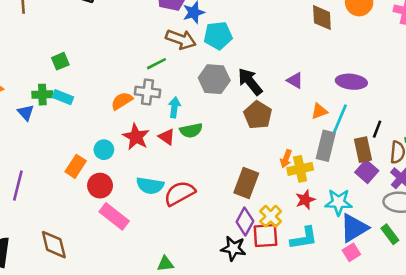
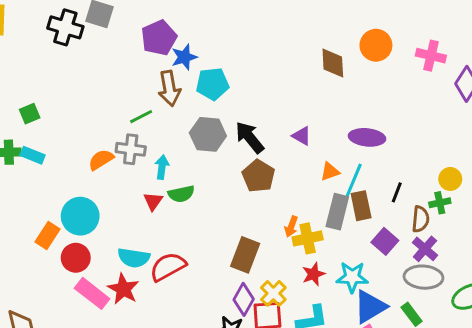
brown arrow: (181, 39) -> (169, 88), turned 60
red star: (136, 137) -> (123, 289), moved
red triangle: (167, 137) -> (153, 201), turned 30
cyan circle: (104, 150) -> (80, 216), size x1.6
brown rectangle: (363, 150) -> (361, 206), moved

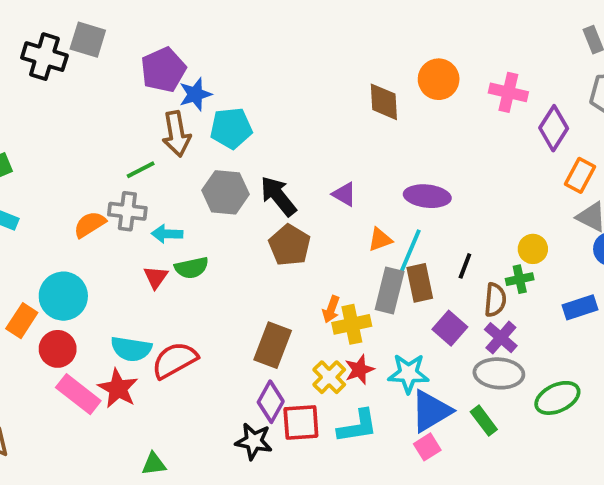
cyan arrow: (162, 167) -> (167, 234), turned -95
yellow cross: (273, 293) -> (329, 377), moved

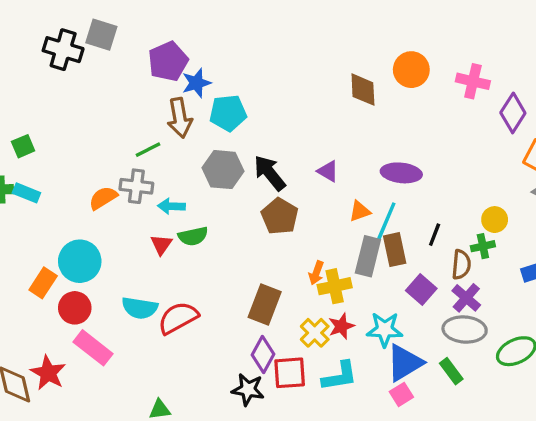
red star: (118, 388) -> (48, 373), moved

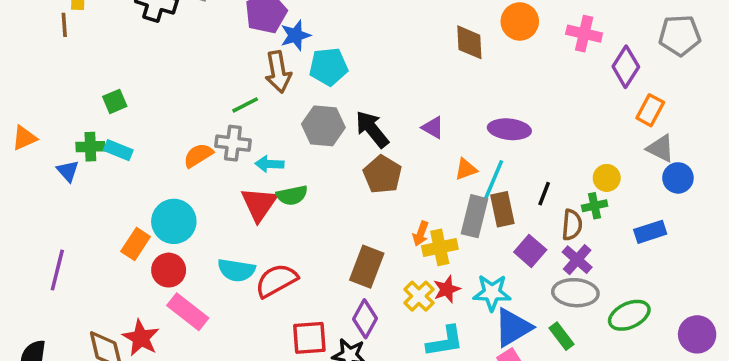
red triangle: (161, 245) -> (259, 204), size x1.6
red square: (290, 373) -> (309, 338), moved

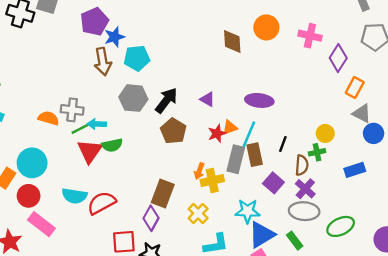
green line: (245, 105) -> (80, 129), moved
black arrow: (372, 129) -> (166, 100), turned 76
orange semicircle: (198, 155) -> (49, 118), turned 48
red star: (447, 289) -> (217, 133), moved
purple diamond: (365, 319) -> (151, 218), moved

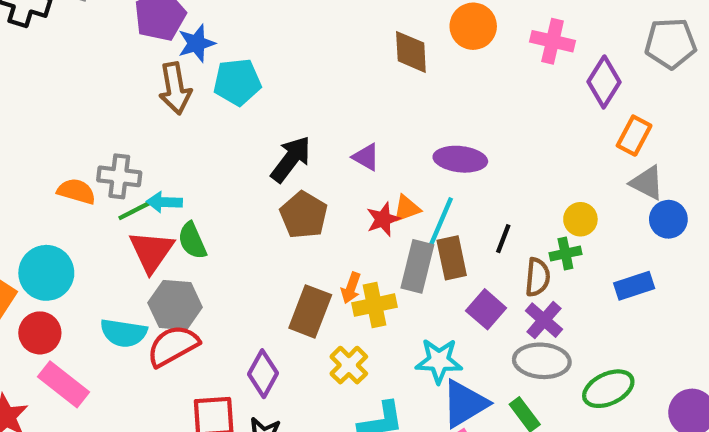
gray hexagon: (133, 98) -> (175, 305), moved
green semicircle: (112, 145) -> (192, 241), turned 78
brown rectangle: (163, 193) -> (310, 311), moved

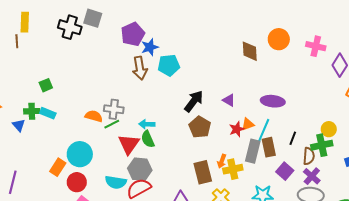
cyan arrow: (164, 202) -> (147, 124), moved
green line: (134, 211) -> (112, 124), moved
green cross: (565, 254) -> (322, 145), size x1.5
brown rectangle: (310, 311) -> (203, 172), turned -35

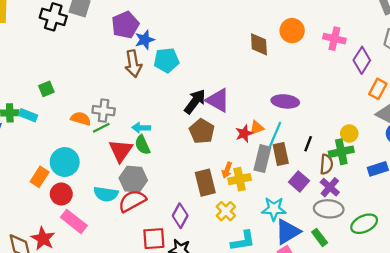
green square: (46, 85) -> (46, 89), moved
purple triangle: (229, 100) -> (218, 100), moved, size x1.6

